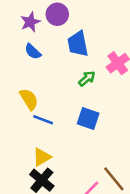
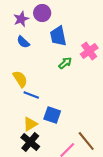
blue square: (88, 118) -> (52, 115), moved

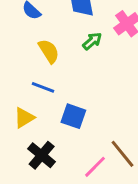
yellow semicircle: (20, 79) -> (49, 51), moved
yellow triangle: (30, 124) -> (24, 118), moved

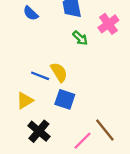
green arrow: (92, 41) -> (80, 38), turned 84
yellow semicircle: (49, 51) -> (59, 72), moved

